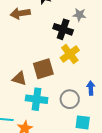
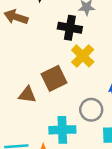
brown arrow: (20, 13) -> (16, 17), turned 36
cyan cross: (37, 99) -> (62, 130), moved

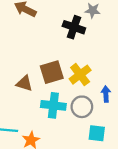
yellow cross: (83, 56) -> (80, 75), moved
cyan cross: (62, 130) -> (53, 105), moved

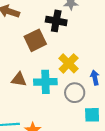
brown square: (52, 72) -> (35, 40), moved
cyan cross: (53, 105) -> (45, 82), moved

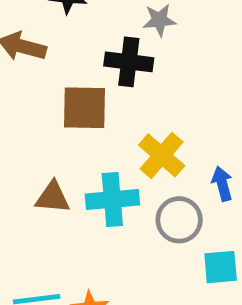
brown square: (35, 40) -> (84, 108), turned 30

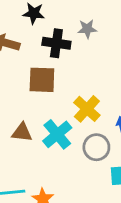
black cross: (129, 62) -> (56, 43), moved
cyan cross: (112, 199) -> (57, 134), turned -36

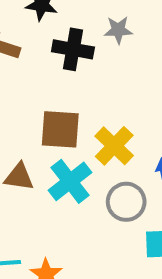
brown square: (42, 80) -> (60, 129), moved

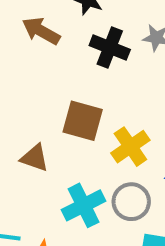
cyan cross: (70, 181) -> (84, 205), moved

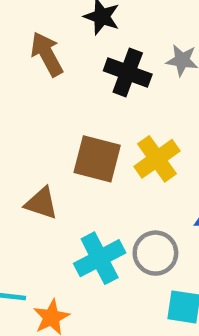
brown arrow: (41, 31) -> (47, 54), turned 33
yellow cross: (130, 147) -> (157, 159), moved

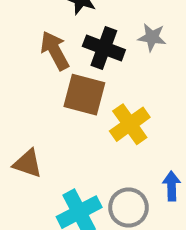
brown arrow: (47, 54) -> (55, 51), moved
brown square: (97, 159) -> (84, 95), moved

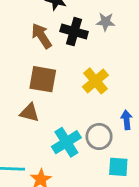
brown square: (84, 95) -> (43, 79), moved

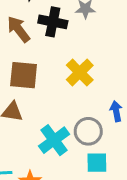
cyan square: (118, 167) -> (97, 163), moved

